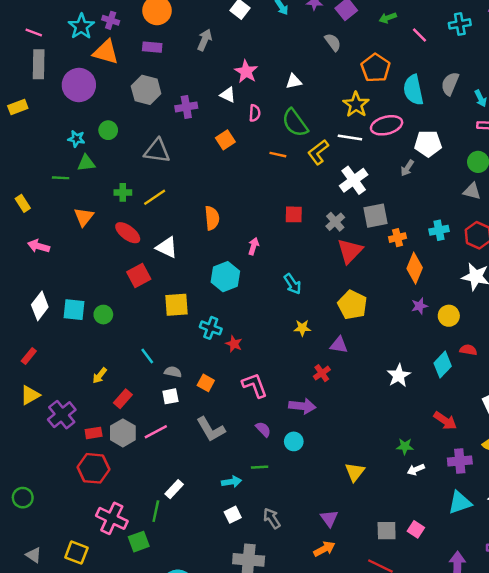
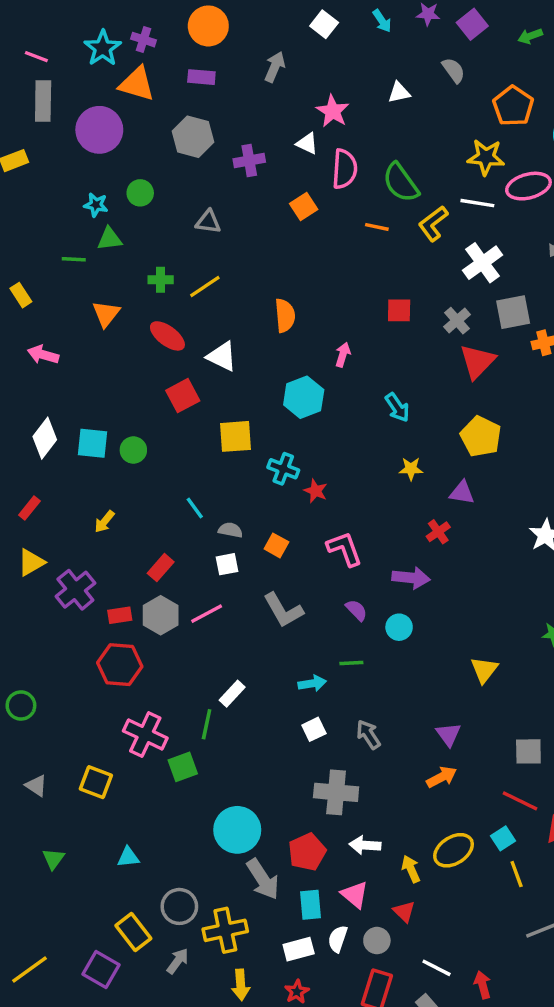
white triangle: (294, 81) -> (399, 92), moved
yellow star: (356, 105) -> (486, 157), turned -30
pink semicircle: (255, 113) -> (345, 169), size x1.6
gray triangle: (157, 151) -> (208, 222), size x0.7
yellow arrow: (100, 376) -> (104, 522), moved

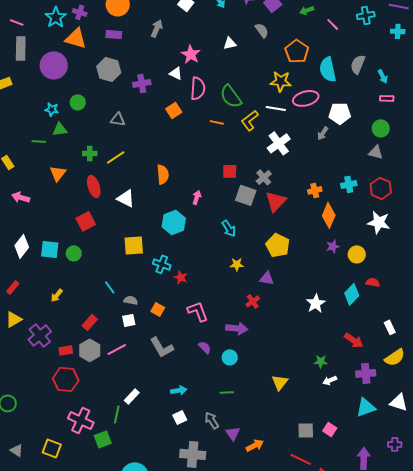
gray square: (513, 312) -> (246, 195), moved, turned 30
red ellipse: (167, 336) -> (94, 186), turned 35
red square: (183, 396) -> (86, 221), moved
green line: (351, 663) -> (227, 392), moved
purple triangle: (448, 734) -> (233, 433), moved

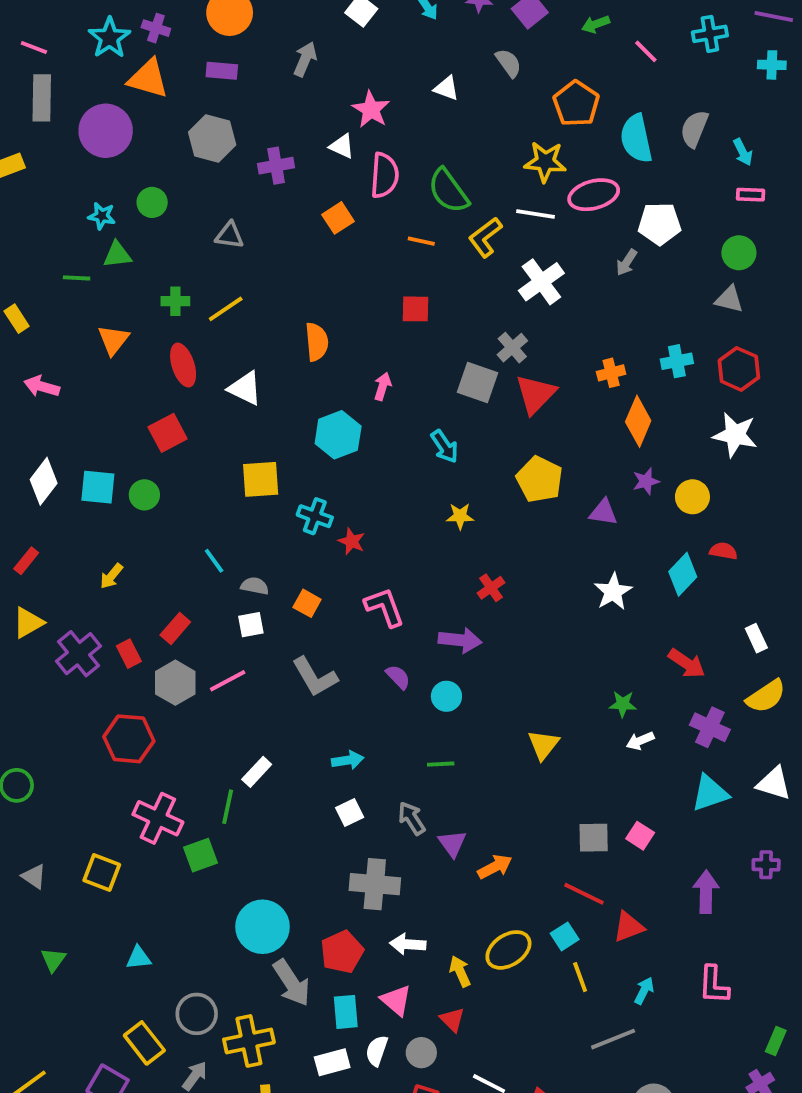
white triangle: (230, 43) -> (446, 88), turned 32
red square: (230, 171) -> (415, 309), moved
purple triangle: (267, 278) -> (603, 512), moved
red rectangle: (66, 350) -> (129, 654), moved, turned 72
purple cross: (366, 373) -> (710, 727), turned 30

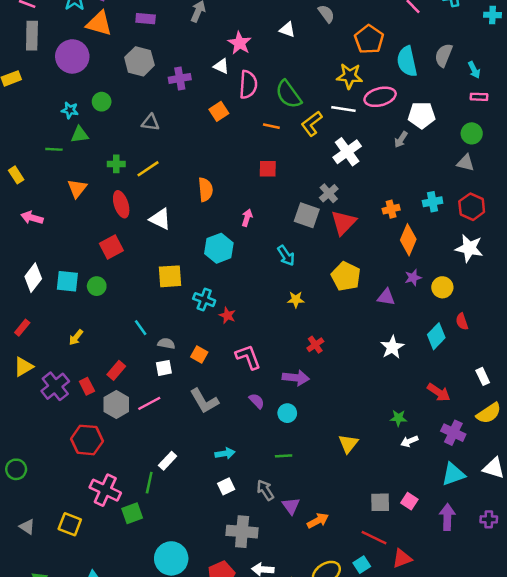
red semicircle: (723, 551) -> (462, 322), turned -119
purple arrow: (706, 892) -> (447, 517), moved

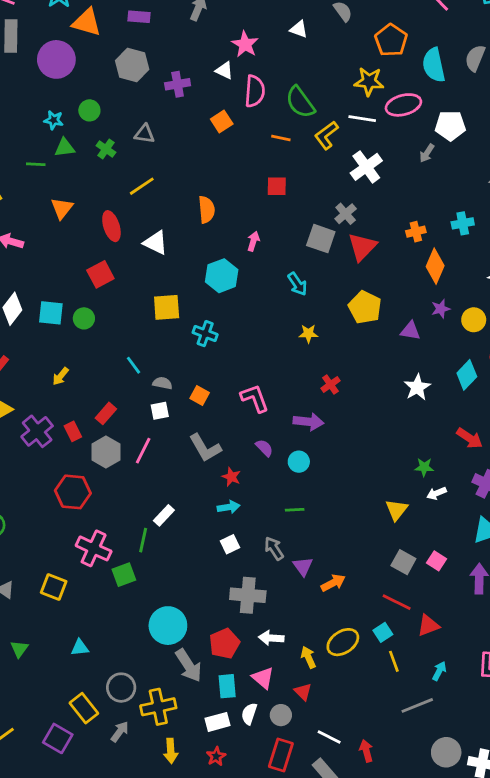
green cross: (116, 164) -> (106, 149), moved, turned 35
red star: (227, 315) -> (231, 477), moved
pink line: (149, 403) -> (143, 451), turned -35
yellow triangle: (348, 444) -> (397, 510), moved
gray square: (380, 502) -> (403, 562), turned 30

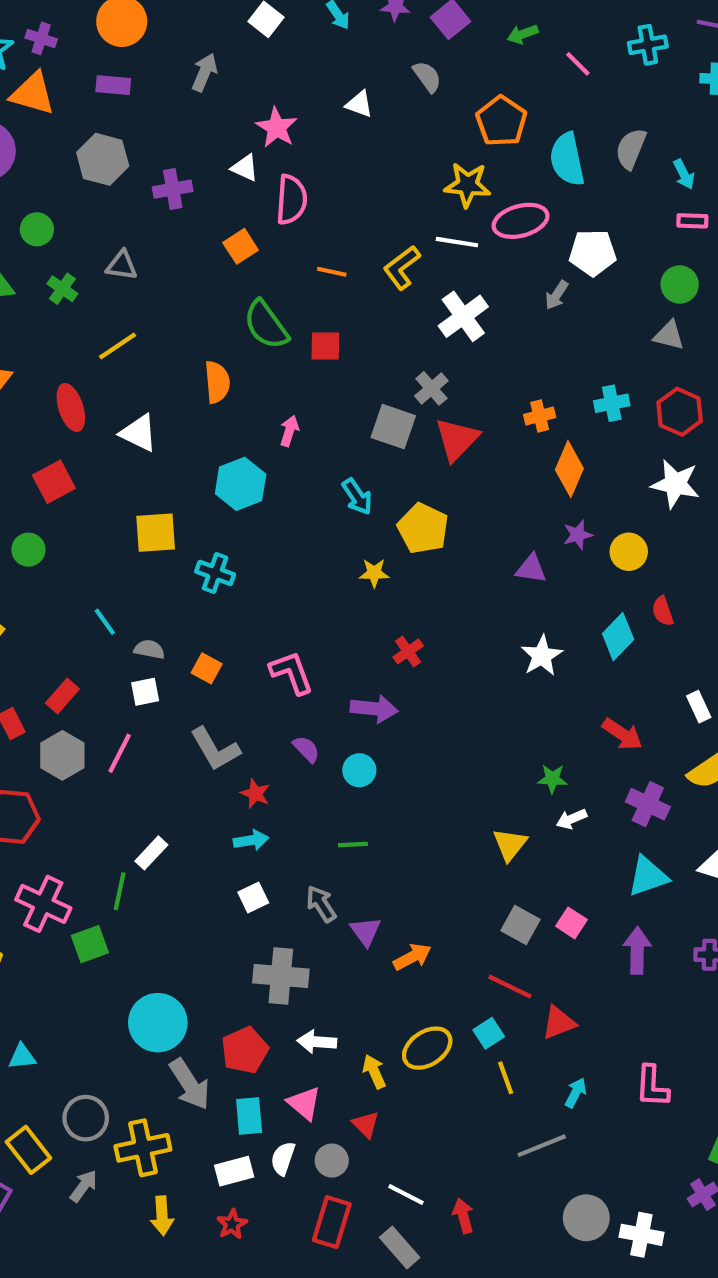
green semicircle: (300, 102) -> (266, 325), moved
yellow pentagon: (365, 307) -> (423, 528), moved

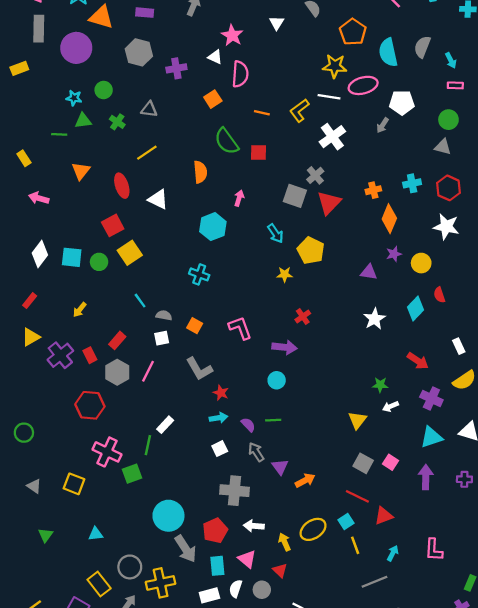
white triangle: (359, 104) -> (277, 23), turned 42
yellow square: (156, 533) -> (130, 253), moved, turned -30
purple semicircle: (306, 749) -> (248, 425), moved

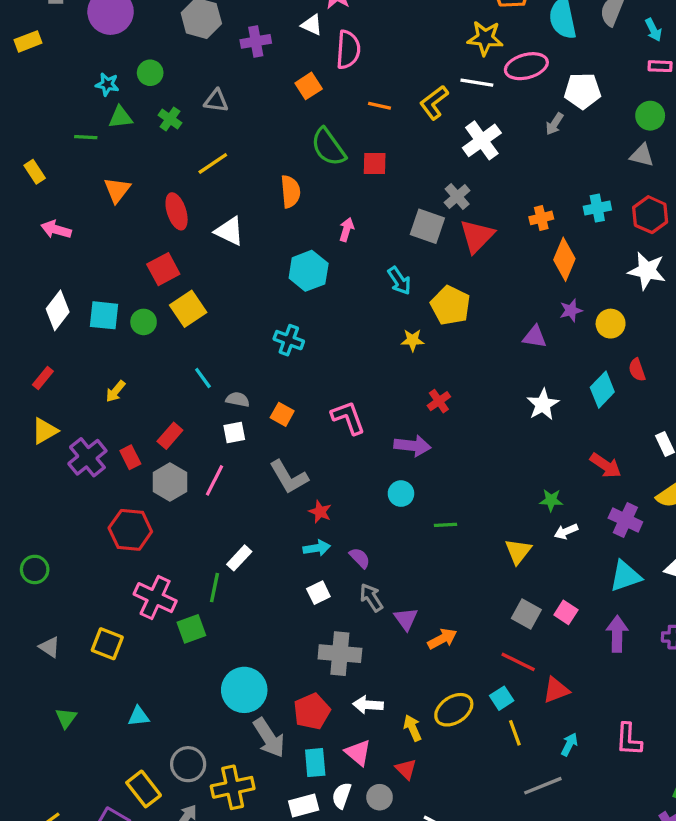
green line: (273, 420) -> (446, 525), moved

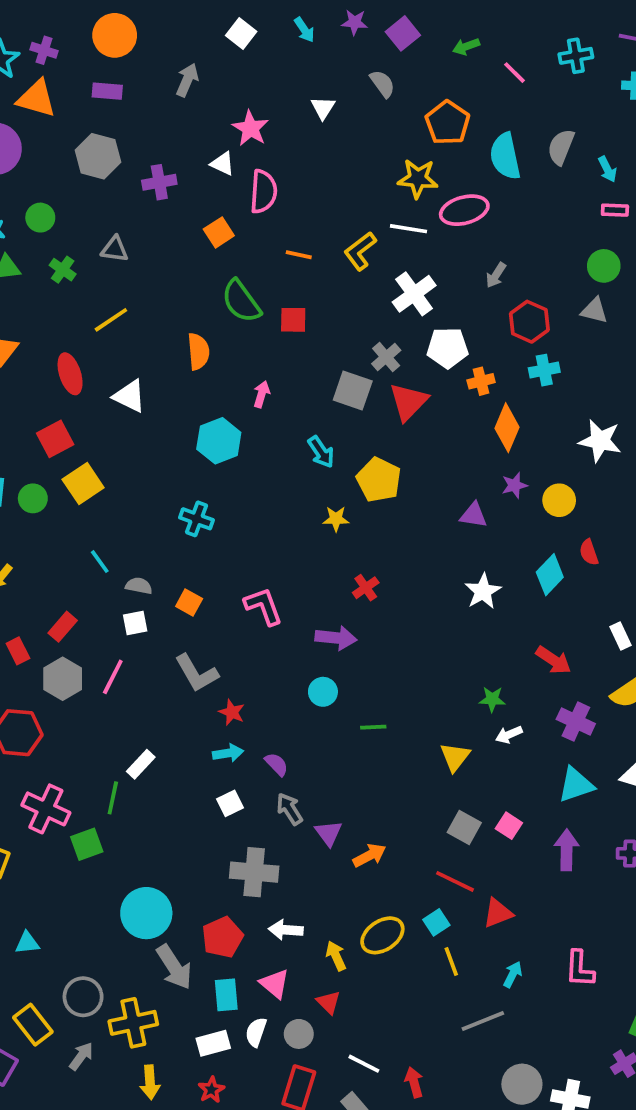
white pentagon: (582, 91) -> (448, 348), moved
red hexagon: (650, 215) -> (529, 322), moved

